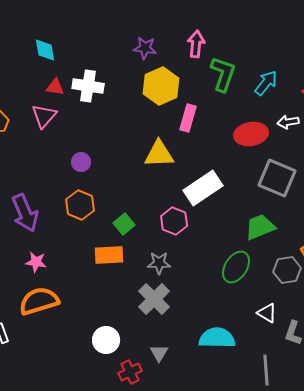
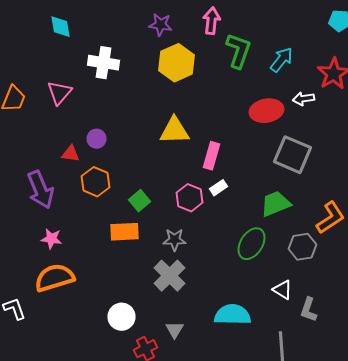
red triangle: (55, 87) -> (70, 154), moved
pink rectangle: (188, 118) -> (212, 156), moved
white rectangle: (203, 188) -> (218, 188), moved, size x0.5

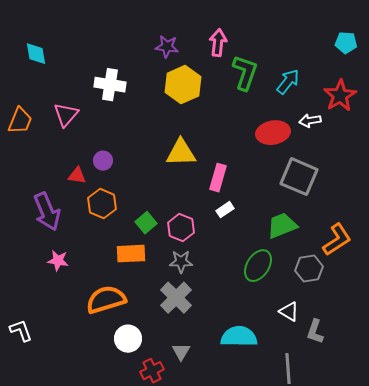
cyan diamond: (60, 27) -> (36, 54), moved
pink hexagon: (190, 198) -> (181, 228), moved
orange semicircle: (54, 278) -> (106, 300), moved

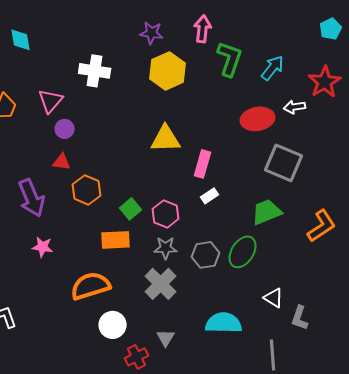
cyan pentagon: (346, 43) -> (331, 29), turned -30
purple circle: (103, 161) -> (65, 129), moved
gray hexagon: (309, 269) -> (206, 255), moved

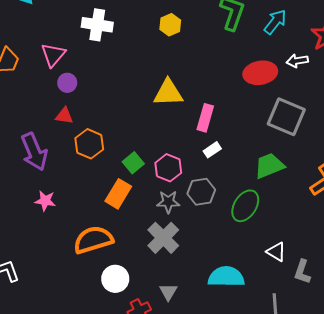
yellow hexagon: (168, 71) -> (170, 25), size x0.6
orange rectangle: (116, 240) -> (118, 194), turned -56
gray hexagon: (206, 255) -> (201, 192), moved

